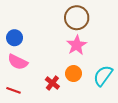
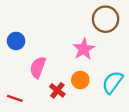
brown circle: (77, 18) -> (106, 19), moved
pink semicircle: (18, 62) -> (38, 67), moved, turned 84

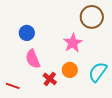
blue circle: (16, 41) -> (27, 33), moved
pink semicircle: (38, 67) -> (33, 59), turned -42

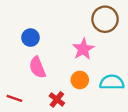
cyan semicircle: (98, 72) -> (112, 82), turned 55
red cross: (50, 79) -> (57, 99), moved

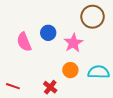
blue circle: (30, 38) -> (48, 33), moved
pink semicircle: (37, 67) -> (24, 42), moved

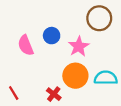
orange circle: (70, 70) -> (75, 76), size x1.5
red line: (13, 86) -> (14, 93), turned 40

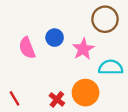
orange circle: (75, 76) -> (86, 93), moved
cyan semicircle: (106, 78) -> (111, 67), moved

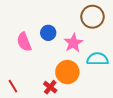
orange circle: (86, 93) -> (67, 72), moved

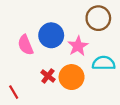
blue circle: (48, 33) -> (51, 35), size x1.5
red cross: (50, 87) -> (48, 76), moved

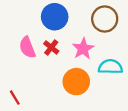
blue circle: (51, 35) -> (55, 17), moved
red cross: (48, 76) -> (51, 47), moved

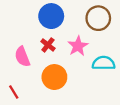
pink semicircle: (27, 47) -> (22, 57), moved
orange circle: (76, 82) -> (54, 77), moved

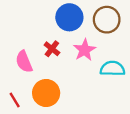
blue circle: (51, 16) -> (69, 17), moved
orange circle: (54, 77) -> (46, 93), moved

